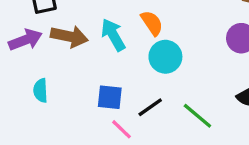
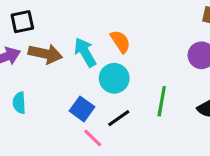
cyan circle: (165, 57) -> (114, 78), moved
blue square: (110, 97) -> (82, 109), turned 30
green line: (197, 116) -> (162, 101), moved, turned 60

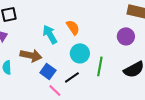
brown arrow: (45, 54) -> (31, 55), moved
cyan circle: (114, 78) -> (80, 53), moved

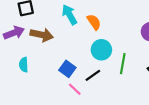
cyan arrow: (50, 34) -> (69, 15), moved
brown arrow: (31, 55) -> (42, 35), moved

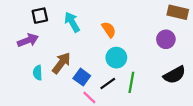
cyan arrow: (69, 15) -> (72, 22), moved
brown arrow: (42, 35) -> (61, 63), moved, turned -65
green line: (123, 64) -> (131, 82), moved

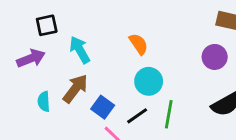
cyan arrow: (72, 22) -> (80, 50), moved

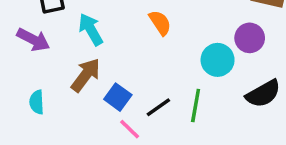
purple arrow: (31, 58) -> (33, 40), turned 48
cyan circle: (149, 81) -> (218, 60), moved
cyan semicircle: (44, 101) -> (37, 102), moved

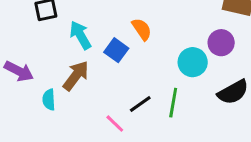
purple arrow: (33, 40) -> (19, 71), moved
blue square: (118, 97) -> (116, 50), moved
cyan semicircle: (37, 102) -> (49, 100), moved

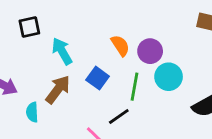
purple circle: (221, 43) -> (150, 51), moved
blue square: (116, 50) -> (98, 78), moved
green line: (173, 103) -> (134, 87), moved

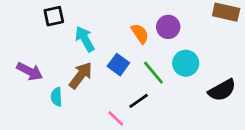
purple circle: (150, 51) -> (168, 27), moved
green line: (134, 87) -> (153, 73), turned -50

